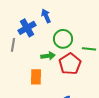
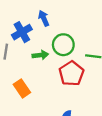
green arrow: (48, 56) -> (40, 55), moved
orange rectangle: (36, 77) -> (22, 88), moved, turned -35

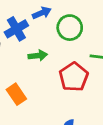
blue arrow: (44, 18) -> (42, 13), turned 91
green circle: (63, 45) -> (70, 28), moved

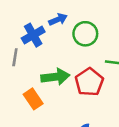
green arrow: (38, 56) -> (55, 77), moved, size x1.5

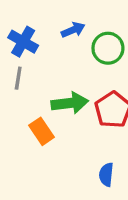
blue cross: (33, 35) -> (23, 42), moved, turned -30

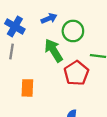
green arrow: (70, 103) -> (54, 50), moved, turned -115
orange rectangle: (41, 131) -> (27, 88), turned 36

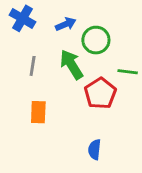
blue cross: (15, 26) -> (22, 18), moved
gray line: (11, 51) -> (33, 66), moved

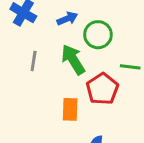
orange rectangle: (38, 112) -> (70, 109), moved

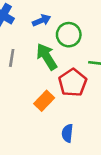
orange rectangle: (70, 109) -> (44, 101), turned 42

